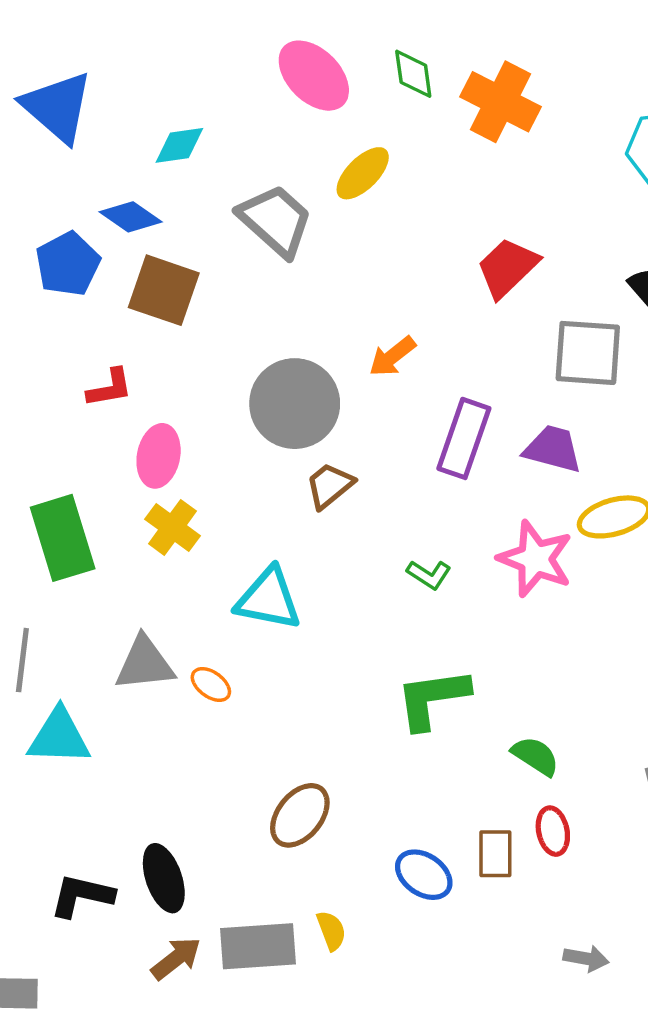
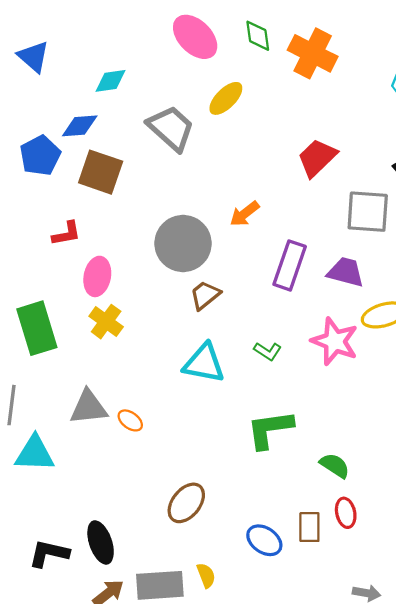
blue triangle: (57, 107) -> (34, 57), size x0.7
blue diamond: (131, 217) -> (80, 126), turned -39
cyan triangle: (268, 599) -> (204, 363), moved

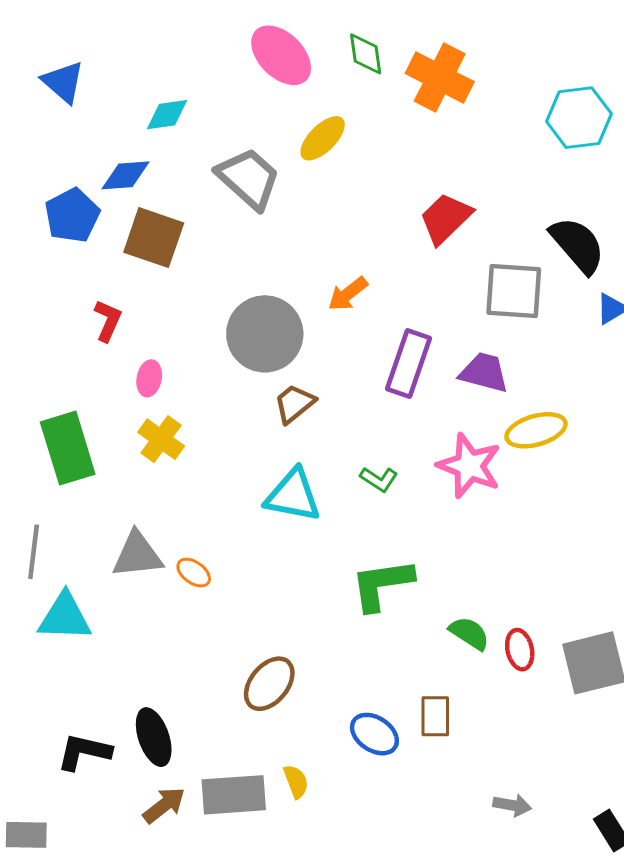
red L-shape: (66, 234) -> (108, 321), turned -56
pink ellipse: (97, 276) -> (149, 378), size x0.7
red ellipse: (346, 513) -> (520, 650), moved

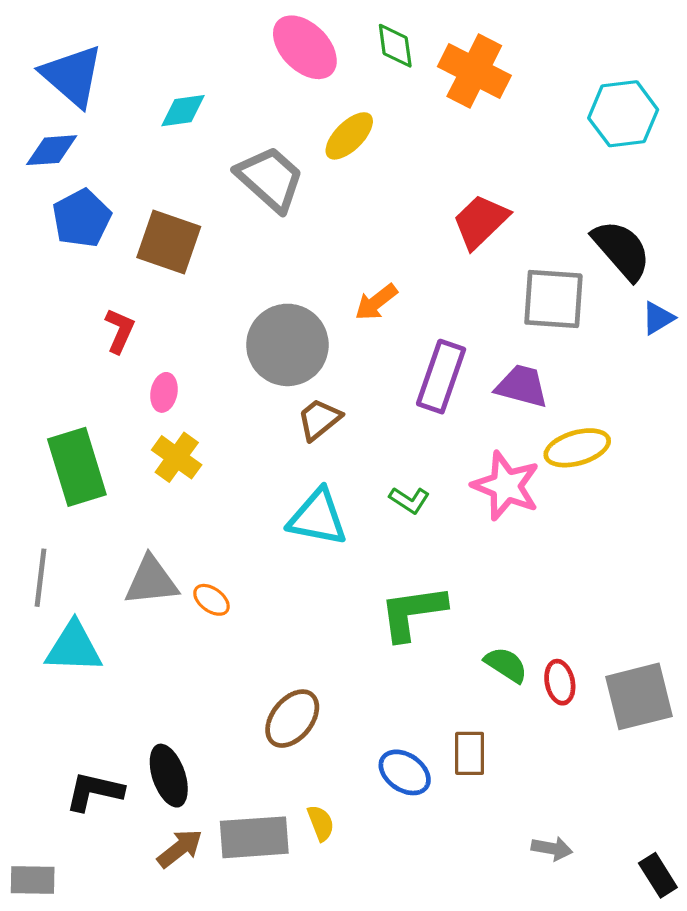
blue triangle: (63, 82) -> (72, 76), size x1.4
blue diamond: (125, 175) -> (52, 150), moved

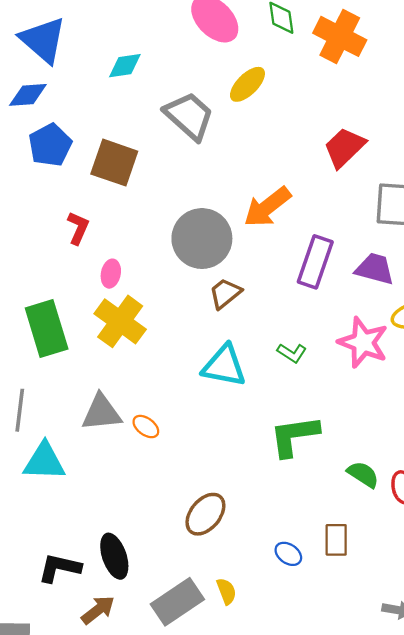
orange arrow: (376, 302) -> (267, 207), size x1.5
yellow cross: (177, 457) -> (120, 321), size x1.4
blue ellipse: (405, 772) -> (288, 554), size x0.7
gray rectangle: (254, 837) -> (177, 602), turned -30
brown arrow: (180, 848) -> (98, 610), moved

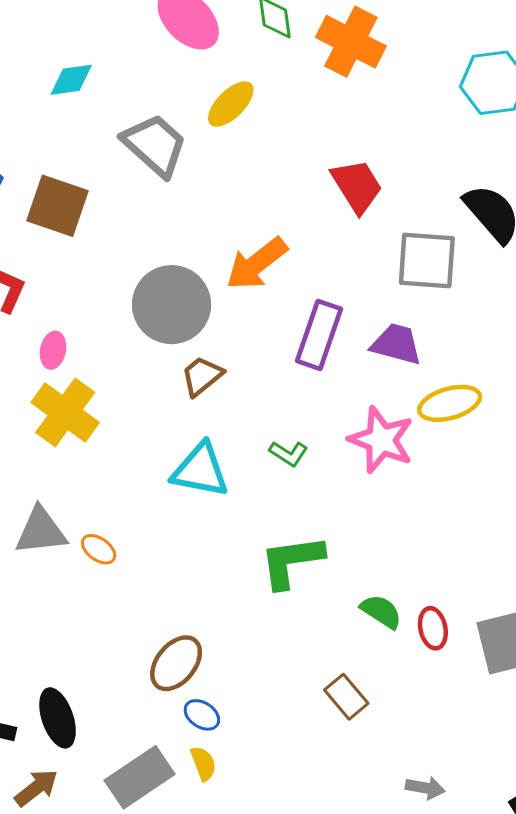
red trapezoid: (344, 147) -> (357, 186), turned 102
brown rectangle: (336, 540) -> (346, 697), turned -40
blue ellipse: (288, 554) -> (202, 715), moved

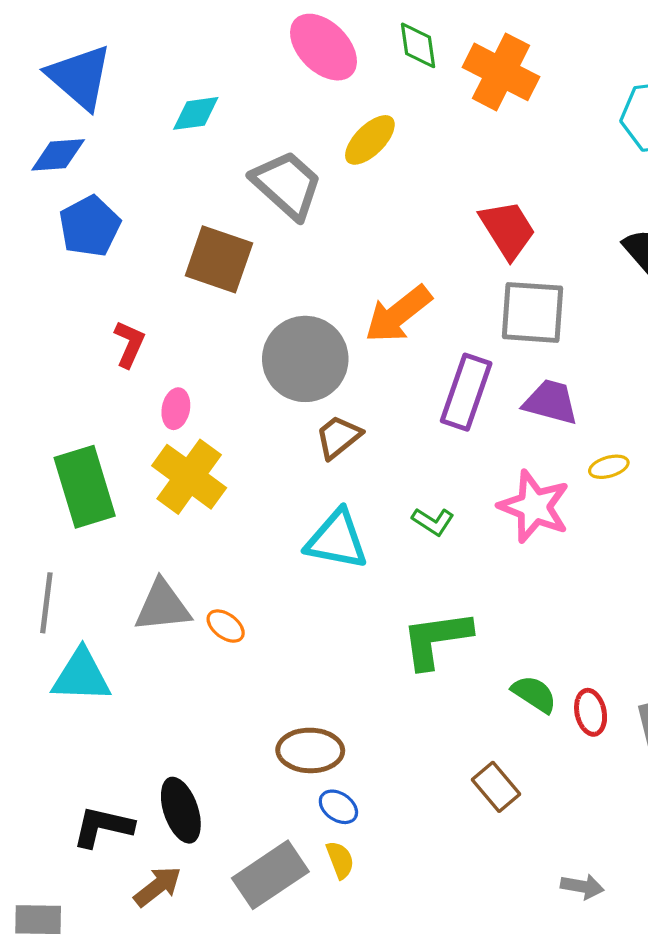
brown square: (58, 206) -> (219, 259), moved
gray square: (427, 261) -> (533, 312), moved
yellow ellipse: (450, 403) -> (609, 467), size x0.6
brown ellipse: (176, 663) -> (310, 750), turned 52

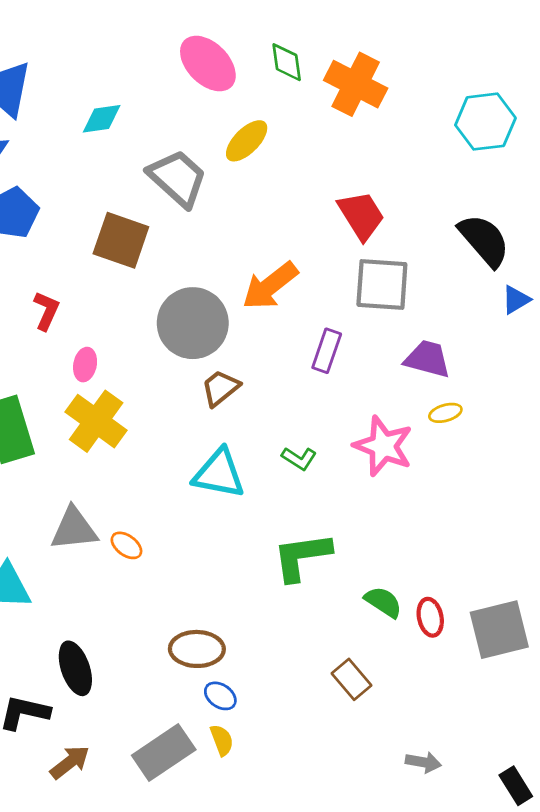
purple rectangle: (466, 392) -> (327, 351), size x0.7
purple trapezoid: (551, 402) -> (427, 359), moved
black ellipse: (181, 810) -> (75, 668), moved

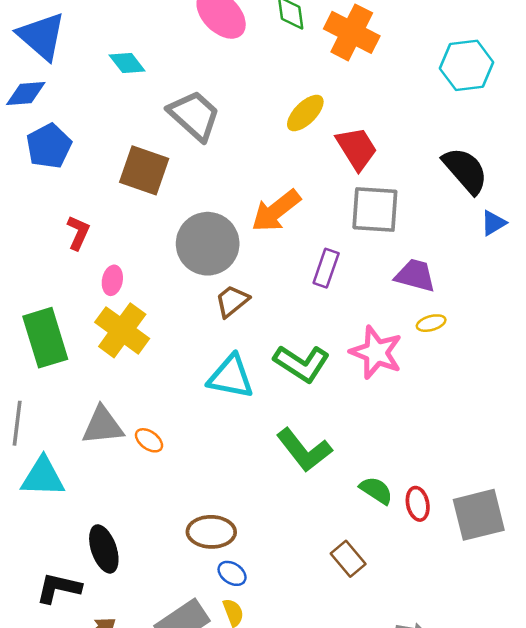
cyan diamond: (102, 119) -> (127, 63), turned 60
yellow ellipse: (247, 141) -> (305, 113), moved
green L-shape: (299, 458) -> (302, 363), size x1.8
green L-shape: (302, 556) -> (304, 450), turned -120

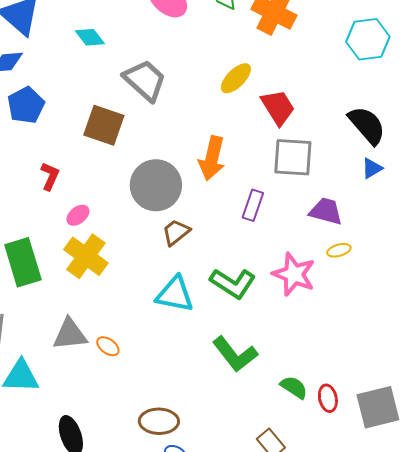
orange arrow: (276, 211) -> (212, 158), turned -39
blue triangle: (493, 223) -> (372, 168), moved
pink ellipse: (112, 280) -> (78, 215), turned 40

